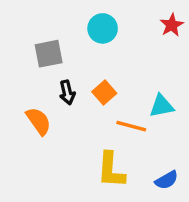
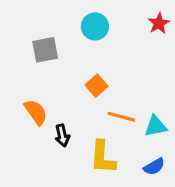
black arrow: (67, 92) -> (62, 135), moved
cyan triangle: (162, 106) -> (156, 126), moved

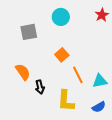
orange line: (121, 117) -> (78, 75), turned 48

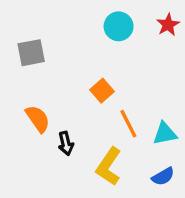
cyan circle: (61, 17) -> (119, 26), moved
gray square: (29, 32) -> (31, 53), moved
yellow L-shape: (66, 101) -> (109, 167), turned 30

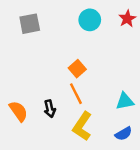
gray square: (31, 53) -> (30, 24), moved
orange semicircle: (38, 119) -> (18, 111), moved
orange line: (128, 124) -> (76, 94), moved

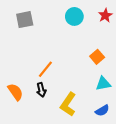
orange square: (77, 69) -> (97, 57), moved
orange line: (76, 94) -> (45, 69), moved, turned 66

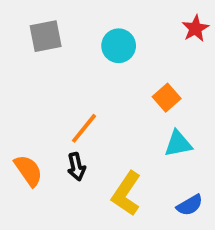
cyan circle: (74, 16) -> (119, 46), moved
orange square: (97, 57) -> (167, 98), moved
cyan triangle: (103, 84) -> (178, 144), moved

